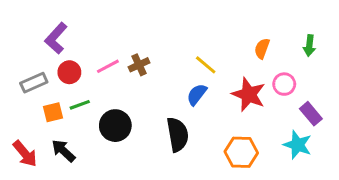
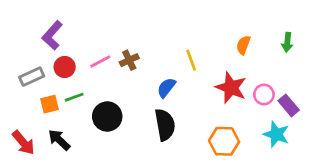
yellow line: (206, 65) -> (191, 60), turned 30
pink circle: (284, 84) -> (264, 94), moved
blue semicircle: (197, 94) -> (166, 88), moved

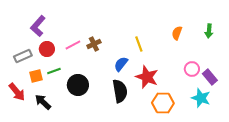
red star: (231, 88) -> (147, 77), moved
red arrow: (23, 143) -> (17, 92), moved

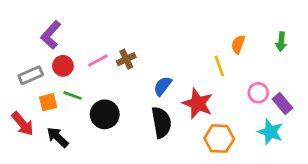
yellow line: (139, 44) -> (219, 66), moved
green line: (54, 71) -> (72, 95), turned 40

